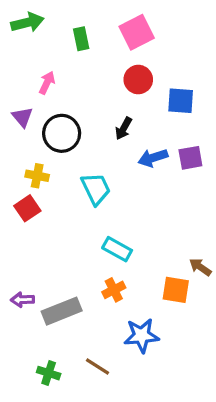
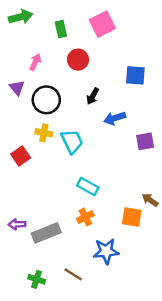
red circle: (138, 80) -> (78, 60), moved
purple square: (190, 158) -> (145, 141), moved
yellow cross: (37, 176) -> (44, 133), moved

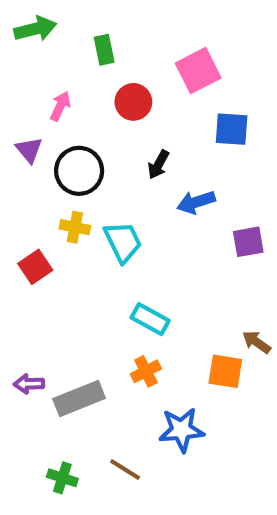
pink square: (102, 24) -> (198, 71), moved

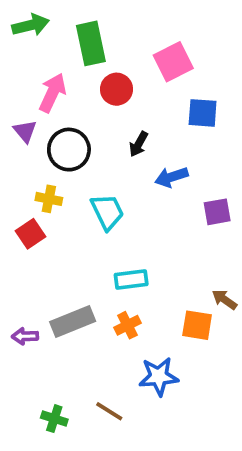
green rectangle: (104, 50) -> (91, 43), size x1.6
pink arrow: (60, 106) -> (52, 93), size x1.5
yellow cross: (75, 227) -> (49, 199), moved
cyan rectangle: (150, 319) -> (131, 279), turned -36
gray rectangle: (79, 398) -> (73, 322), moved

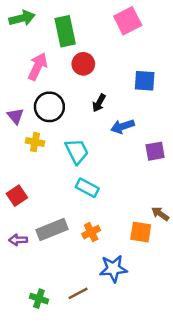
pink square: (173, 62) -> (128, 21), moved
purple triangle: (25, 131) -> (15, 116), moved
red square: (31, 234) -> (17, 196), moved
cyan rectangle: (131, 279) -> (87, 188), moved, turned 35
brown line: (109, 411) -> (78, 293), turned -60

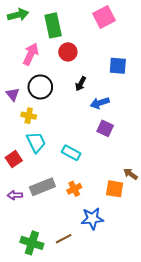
cyan trapezoid: (77, 151) -> (36, 142), moved
purple square: (155, 151) -> (105, 128), moved, turned 35
green cross: (39, 299) -> (32, 243), size x1.5

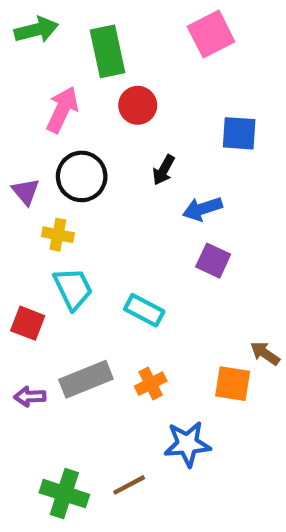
red square: (14, 159) -> (28, 323), turned -35

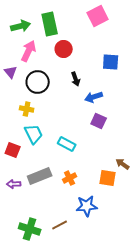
green arrow: (36, 30) -> (21, 26), moved
black arrow: (164, 170) -> (76, 79), turned -48
purple triangle: (26, 192) -> (11, 72), moved

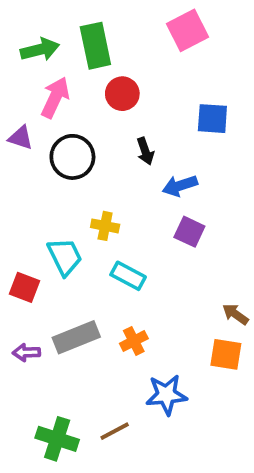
purple triangle: (11, 72) -> (21, 138), turned -32
yellow cross: (27, 109) -> (105, 226), moved
orange square: (108, 178) -> (226, 354), moved

